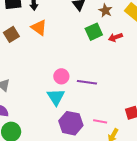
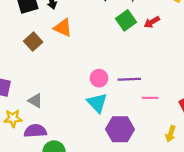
pink line: (100, 121) -> (150, 98), moved

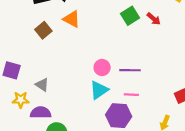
red arrow: (152, 22) -> (154, 19), turned -112
pink line: (150, 98) -> (131, 95), moved
cyan triangle: (97, 103) -> (99, 90), turned 36

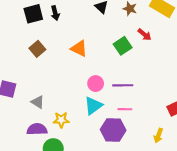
green square: (130, 16) -> (123, 46), moved
orange triangle: (72, 19) -> (79, 48), moved
yellow star: (21, 100) -> (61, 120), moved

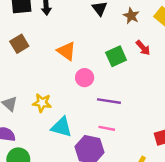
pink circle: (96, 84) -> (85, 78), moved
cyan triangle: (93, 106) -> (61, 127), moved, turned 42
yellow star: (61, 120) -> (42, 103), moved

